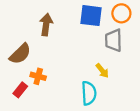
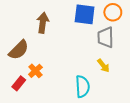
yellow arrow: (102, 71) -> (103, 66), moved
orange cross: (38, 76) -> (35, 71), turned 32

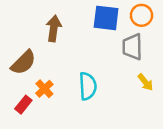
yellow arrow: (103, 66) -> (145, 82), moved
cyan semicircle: (83, 87) -> (88, 86), moved

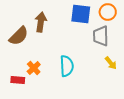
brown semicircle: (23, 63) -> (19, 36), moved
red rectangle: (23, 105) -> (18, 80), turned 56

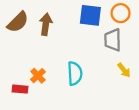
brown semicircle: (19, 36) -> (18, 22), moved

